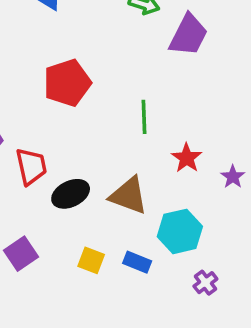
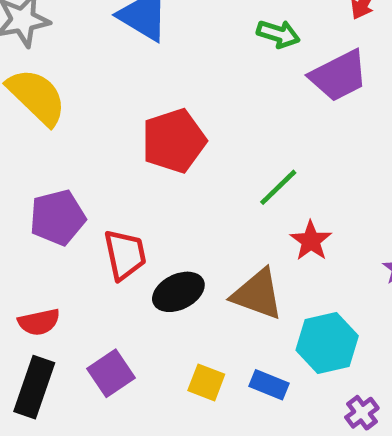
purple trapezoid: (188, 35) -> (339, 76), turned 36
green line: (144, 117) -> (278, 187), turned 48
red star: (187, 158) -> (311, 241), moved

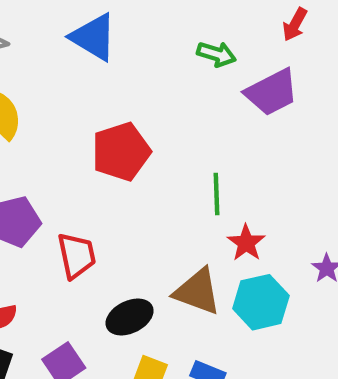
green line: (278, 187) -> (216, 194), turned -48
black ellipse: (178, 292) -> (130, 317), moved
cyan hexagon: (327, 343) -> (261, 302), moved

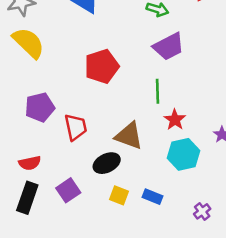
purple trapezoid: (272, 92) -> (169, 47), moved
brown triangle: (197, 292) -> (129, 136), moved

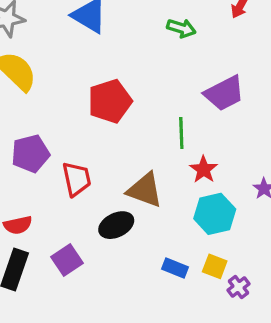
purple trapezoid: (169, 47) -> (224, 93), moved
yellow square: (119, 195) -> (215, 266), moved

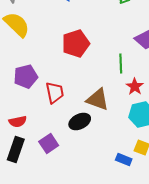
blue rectangle: (175, 268) -> (124, 160), moved

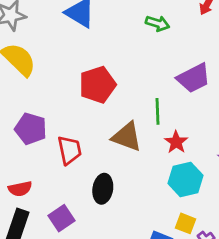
purple pentagon: (26, 77) -> (31, 129), turned 30
brown triangle: (98, 100) -> (127, 137), moved
black ellipse: (80, 122) -> (103, 189), turned -55

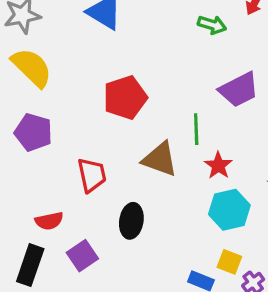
green arrow: (157, 23) -> (212, 25), moved
purple pentagon: (31, 129) -> (33, 132), moved
red semicircle: (20, 189) -> (49, 221), moved

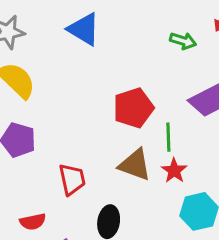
red pentagon: (125, 98) -> (133, 108), moved
red star: (218, 165) -> (174, 171), moved

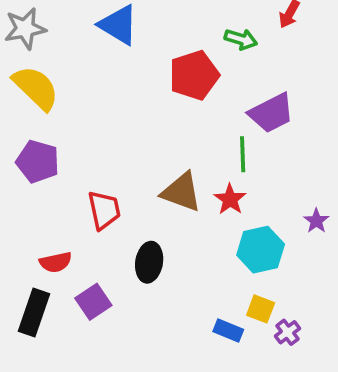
red pentagon: (133, 108) -> (194, 75), moved
green line: (168, 137) -> (243, 154), moved

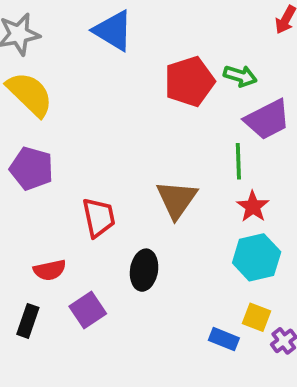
green arrow: (241, 39) -> (240, 76), moved
brown triangle: (181, 192) -> (177, 199), turned 45
red star: (230, 199) -> (253, 207), moved
black rectangle: (34, 313) -> (28, 321), size x0.7

